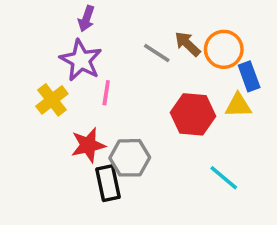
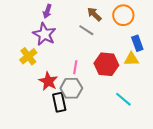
brown arrow: (188, 44) -> (94, 14), moved
orange circle: (224, 49) -> (123, 15), moved
pink line: (106, 93) -> (75, 67), moved
red star: (88, 145) -> (48, 81), turned -30

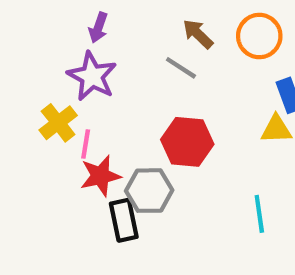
red hexagon: (106, 64) -> (187, 142), moved
pink line: (75, 67) -> (86, 144), moved
red star: (48, 81) -> (100, 176), turned 30
cyan line: (123, 99) -> (259, 214), turned 42

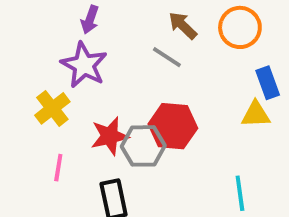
pink line: (86, 144) -> (58, 168), moved
red star: (100, 176) -> (110, 136), moved
gray hexagon: (149, 191) -> (143, 146), moved

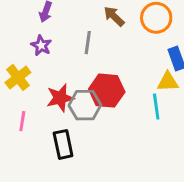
gray line: (167, 57) -> (88, 43), moved, turned 65
purple star: (84, 65) -> (41, 45), size x0.6
cyan line: (240, 193) -> (156, 107), moved

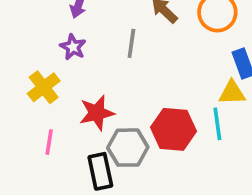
red hexagon: (107, 91) -> (174, 129), moved
gray hexagon: (85, 105) -> (128, 148), moved

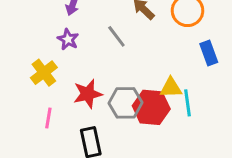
gray line: (131, 43) -> (116, 36), turned -45
yellow triangle: (232, 93) -> (171, 88), moved
gray hexagon: (128, 148) -> (126, 103), moved

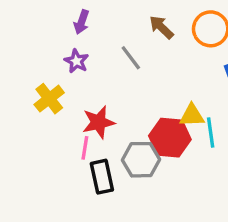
gray hexagon: (126, 103) -> (141, 160), moved
pink line: (48, 118) -> (85, 148), moved

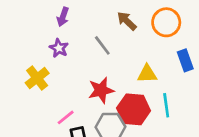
yellow triangle: (192, 116) -> (147, 74), moved
red star: (99, 122) -> (101, 90), moved
pink line: (85, 148) -> (66, 117), turned 42

